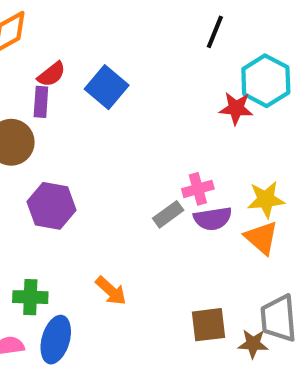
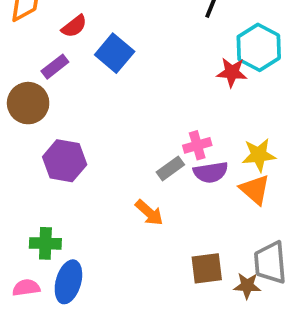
red semicircle: (52, 74) -> (74, 26), moved
purple rectangle: (41, 102) -> (55, 67), turned 48
orange arrow: (111, 291) -> (149, 213), moved

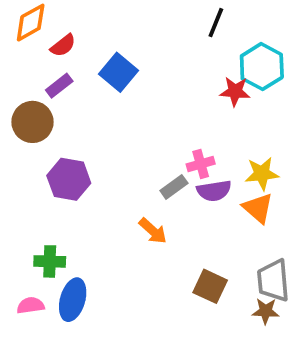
red semicircle: (74, 26) -> (63, 46), moved
brown square: (207, 268) -> (210, 286), turned 32
brown star: (247, 286) -> (266, 311), moved

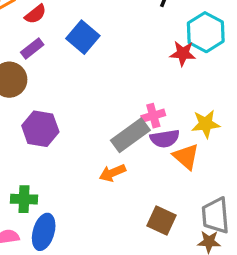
gray rectangle: (174, 187) -> (130, 135), size x1.6
orange triangle: (258, 208) -> (186, 157), moved
orange arrow: (153, 231) -> (112, 173), turned 115

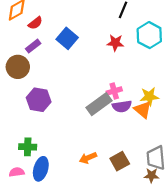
red star: (183, 53) -> (115, 43), moved
orange triangle: (186, 157) -> (143, 110), moved
orange arrow: (112, 173) -> (88, 158), moved
brown square: (161, 220) -> (120, 161), turned 36

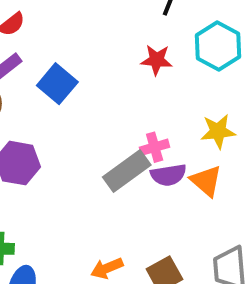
blue square: (67, 38) -> (57, 84), moved
yellow star: (149, 96) -> (218, 131), moved

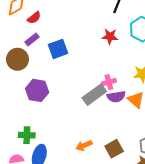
blue square: (57, 84) -> (58, 49), turned 30

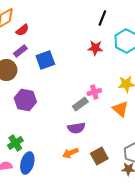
gray rectangle: (94, 95) -> (80, 104), size x0.7
purple semicircle: (116, 97) -> (76, 128), moved
green cross: (27, 135) -> (15, 143), turned -35

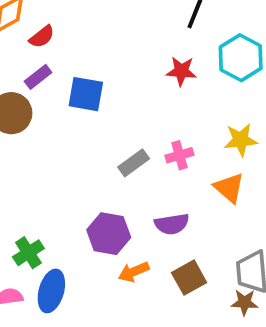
blue square: (45, 60) -> (86, 94), turned 30
purple hexagon: (25, 100) -> (109, 234), moved
gray rectangle: (80, 104) -> (134, 163), moved
purple semicircle: (76, 128) -> (172, 224), moved

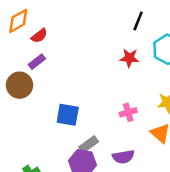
blue square: (86, 94) -> (68, 115), moved
gray rectangle: (134, 163) -> (89, 144), moved

